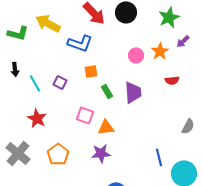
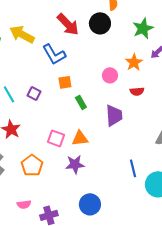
blue L-shape: (80, 43) -> (54, 54), turned 40
pink circle: (136, 55) -> (110, 75), moved
red semicircle: (172, 80) -> (137, 91), moved
purple trapezoid: (133, 92) -> (114, 115), moved
pink square: (85, 115) -> (56, 138), moved

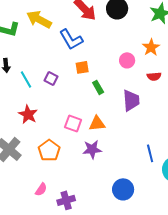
pink semicircle: (24, 204) -> (41, 189), turned -48
blue circle: (90, 204) -> (123, 189), moved

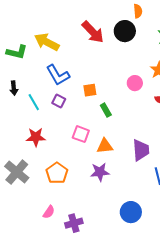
blue L-shape: (71, 39) -> (58, 75), moved
purple trapezoid: (131, 100) -> (141, 150), moved
red star: (28, 114) -> (36, 137), turned -30
pink square: (73, 123) -> (81, 134), moved

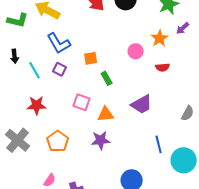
purple trapezoid: (141, 150) -> (142, 104), moved, turned 65

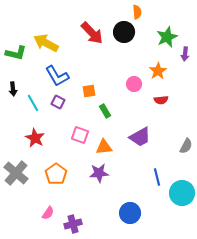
purple arrow: (183, 28) -> (185, 54), moved, turned -40
red star: (37, 105) -> (35, 138), turned 30

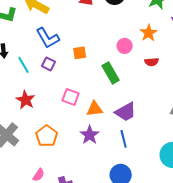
green rectangle: (105, 111) -> (111, 73), moved, size x1.5
purple trapezoid: (140, 137) -> (126, 112), moved
purple star: (99, 173) -> (90, 135), turned -30
blue line: (157, 177) -> (124, 139), moved

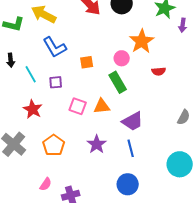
orange star: (149, 33) -> (142, 41), moved, size x1.4
pink circle: (125, 46) -> (122, 58), moved
purple square: (49, 64) -> (56, 82), moved, turned -32
orange triangle: (95, 109) -> (102, 106), moved

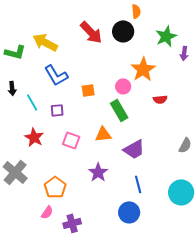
pink square: (78, 106) -> (71, 140), moved
orange pentagon: (54, 145) -> (55, 187), moved
blue line: (131, 148) -> (138, 184), moved

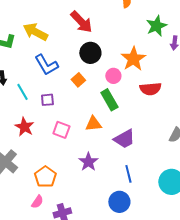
black circle: (123, 31) -> (90, 53), moved
orange square: (88, 90) -> (78, 80), turned -32
red semicircle: (160, 99) -> (150, 89), size x1.5

